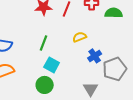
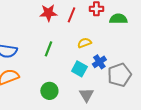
cyan square: (52, 65) -> (79, 69), moved
gray triangle: (91, 89) -> (86, 95), moved

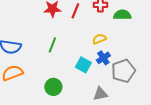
yellow semicircle: (84, 43) -> (99, 39), moved
gray triangle: (86, 95) -> (100, 94), moved, turned 49

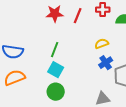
cyan square: (83, 65) -> (56, 70), moved

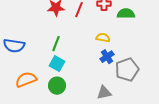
yellow semicircle: (102, 44) -> (103, 38), turned 32
orange semicircle: (15, 78) -> (26, 80), moved

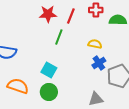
green line: (56, 44) -> (59, 37), moved
orange semicircle: (26, 80) -> (18, 86), turned 40

